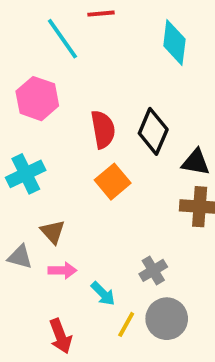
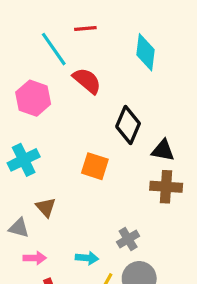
red semicircle: (103, 129) -> (87, 81), moved, turned -40
orange square: (113, 182) -> (95, 166), turned -32
pink arrow: (62, 270) -> (35, 258), moved
cyan arrow: (103, 294) -> (87, 258), turned -40

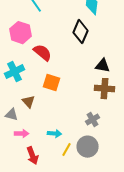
red semicircle: (87, 81) -> (43, 53), moved
black diamond: (128, 125) -> (81, 32), moved
orange square: (95, 166) -> (52, 83), moved
gray cross: (128, 239) -> (93, 120), moved

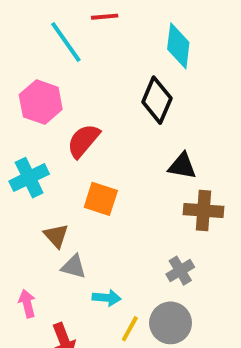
red semicircle: (43, 53) -> (83, 141), turned -90
black triangle: (103, 66) -> (182, 166), moved
gray triangle: (12, 115) -> (74, 267), moved
pink arrow: (22, 134) -> (27, 304), moved, turned -104

